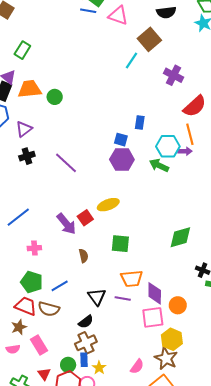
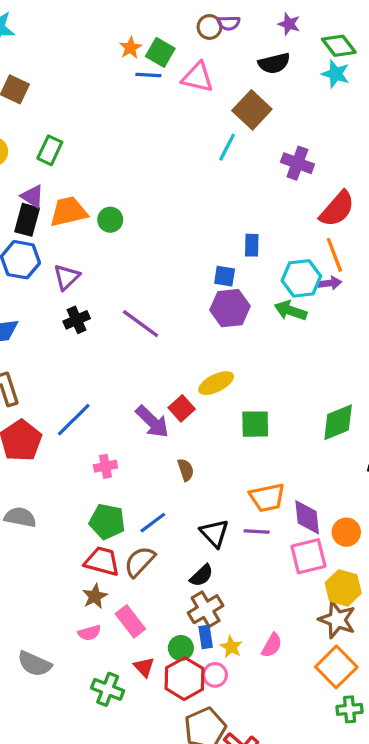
green square: (120, 244) -> (255, 424), moved
brown semicircle: (49, 309) -> (140, 562), turned 125
pink semicircle: (137, 366) -> (272, 645), moved

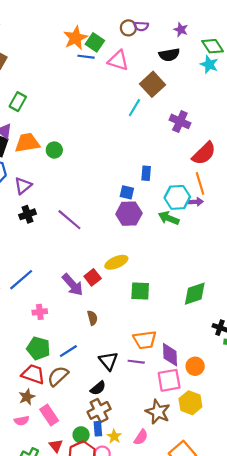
orange star: (130, 48) -> (75, 38), size x1.6
brown star: (337, 620) -> (158, 412), moved

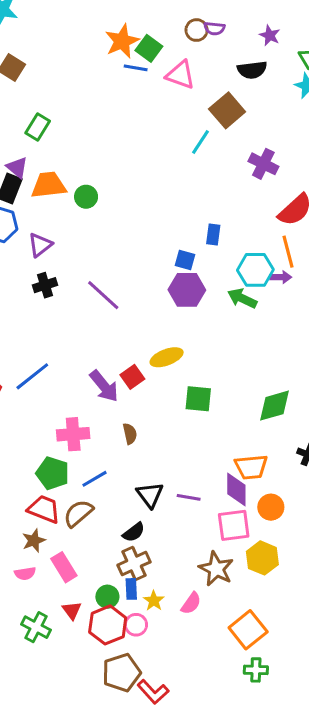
pink cross: (40, 312) -> (73, 434), moved, size x1.5
orange trapezoid: (145, 340) -> (251, 467), moved

